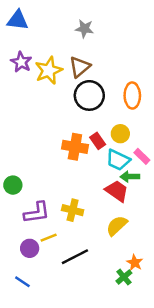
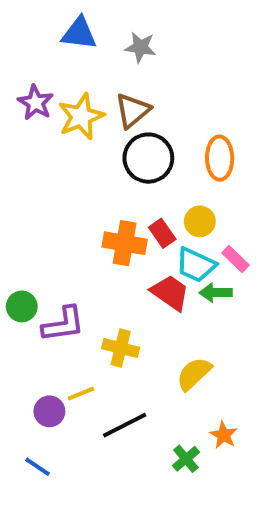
blue triangle: (18, 20) -> (79, 33), moved
red trapezoid: (117, 191) -> (170, 293), moved
purple L-shape: (37, 213) -> (63, 324), moved
green cross: (124, 277) -> (186, 459), moved

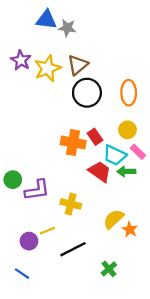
gray star: (140, 47) -> (67, 28), moved
yellow circle: (200, 221) -> (127, 130), moved
orange star: (224, 435) -> (130, 229), moved

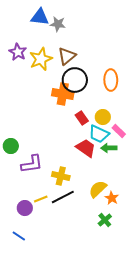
yellow circle: (127, 130) -> (103, 117), moved
orange cross: (73, 143) -> (63, 94), moved
green circle: (13, 180) -> (11, 146), moved
black line: (73, 249) -> (63, 197), moved
green cross: (109, 269) -> (105, 220), moved

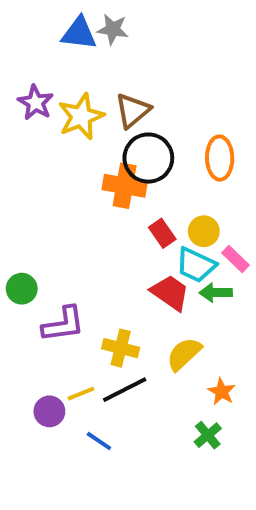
gray star: (58, 24) -> (113, 29), moved
yellow semicircle: (98, 189) -> (184, 354), moved
blue line: (19, 236) -> (99, 441), moved

